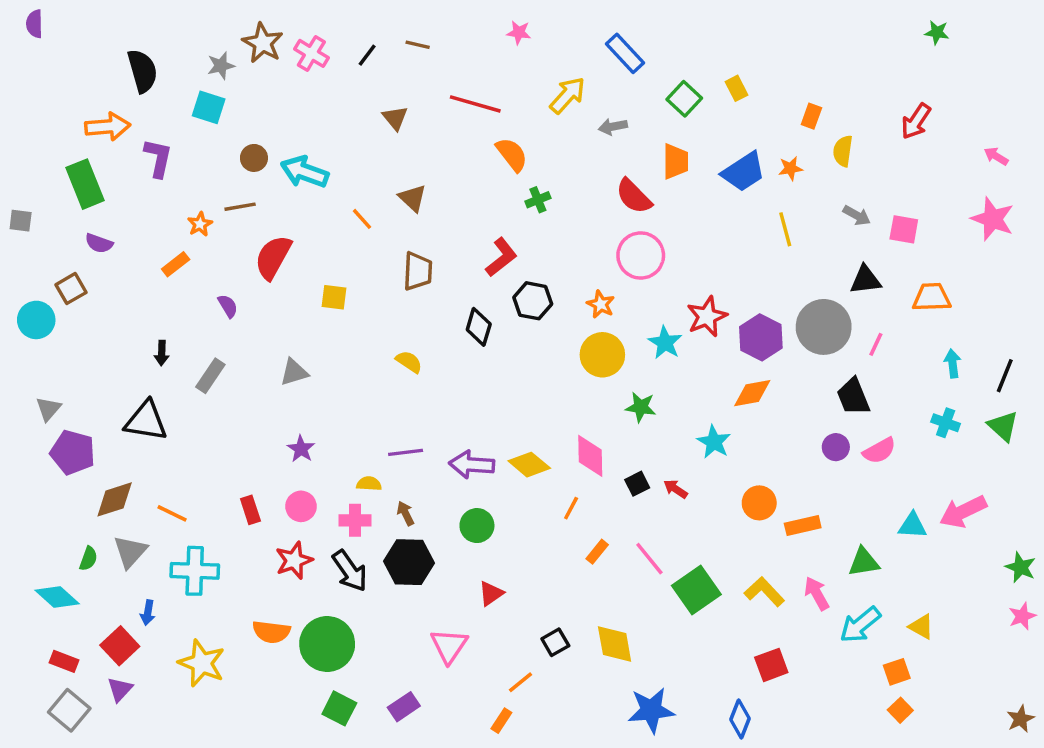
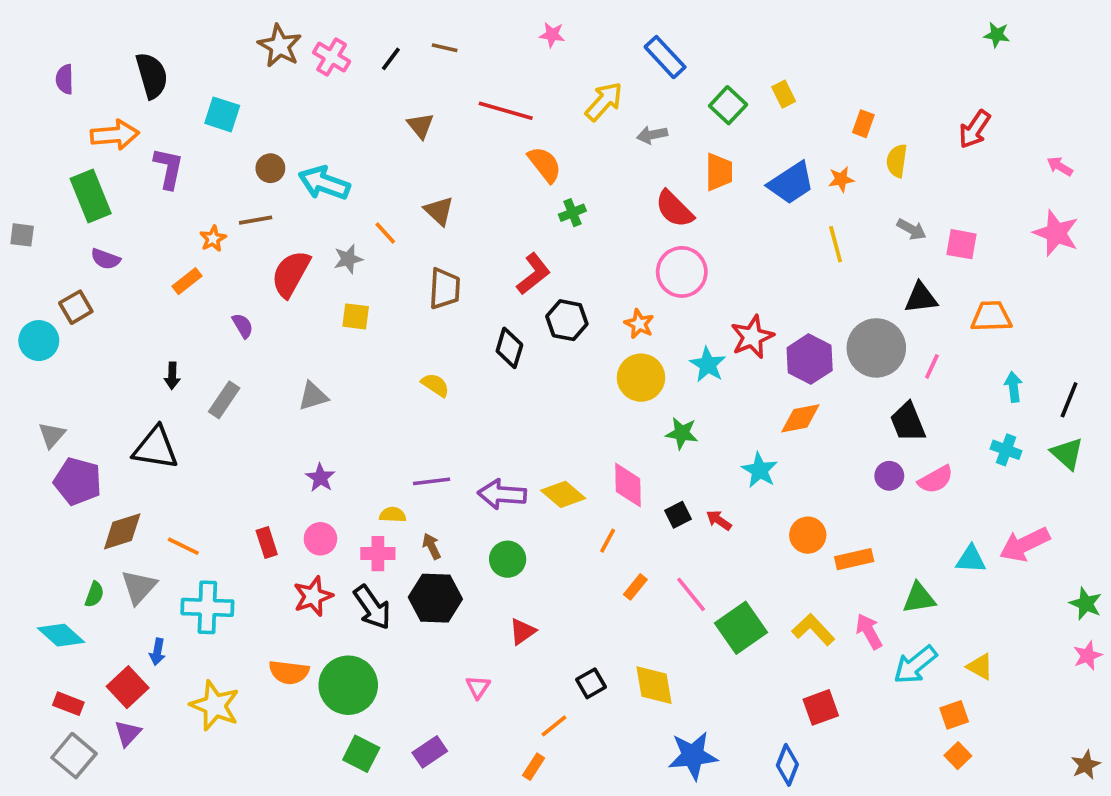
purple semicircle: (34, 24) -> (65, 79), moved
gray star: (221, 66) -> (348, 259), moved
pink triangle: (449, 646) -> (478, 687), size x0.6

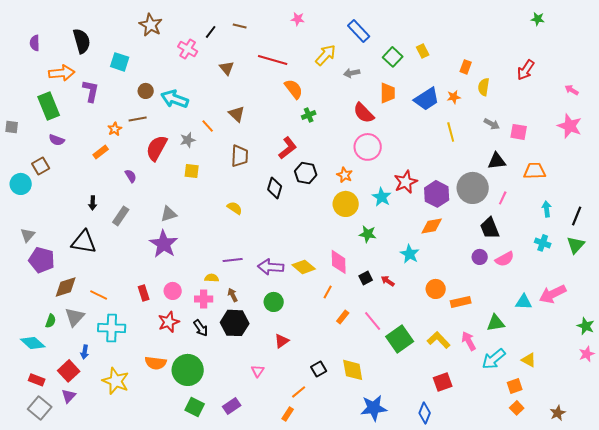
pink cross: (332, 57) -> (188, 49), moved
green triangle: (1067, 454) -> (576, 245), turned 30
purple star: (320, 478) -> (164, 244), moved, size x1.8
black arrow: (372, 607) -> (201, 328), size x0.7
brown star: (1086, 765) -> (558, 413), moved

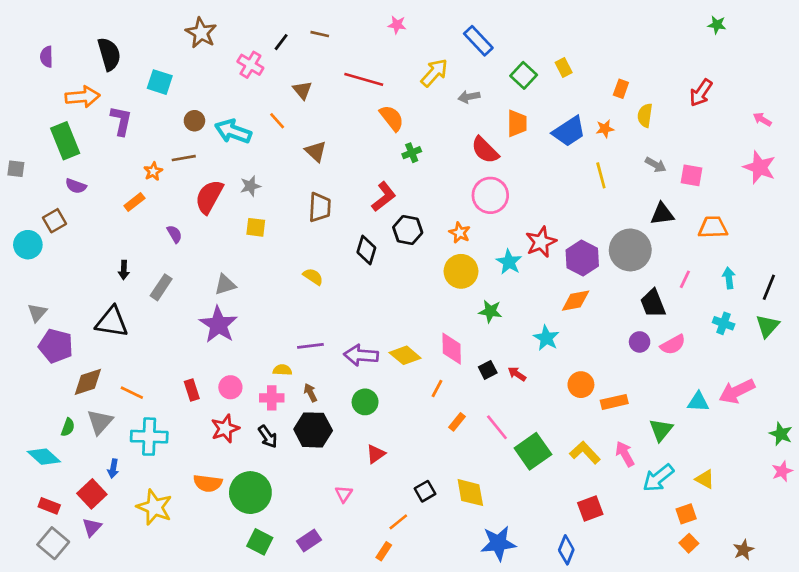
orange line: (208, 126) -> (277, 121), moved
pink line: (503, 198) -> (685, 279), moved
green triangle: (496, 323) -> (661, 430), turned -42

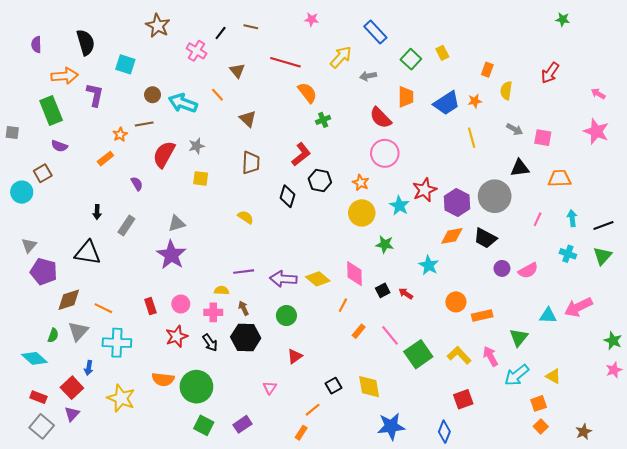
black line: (769, 287) -> (603, 226), turned 48
black trapezoid: (653, 303) -> (485, 238), moved, turned -40

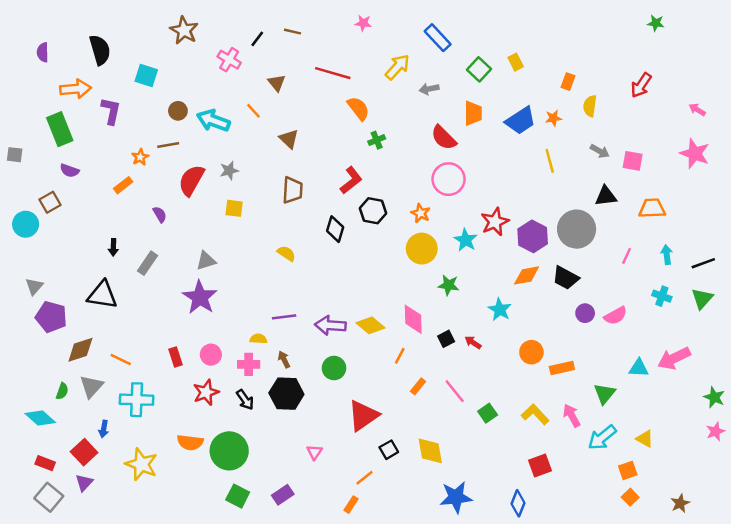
green square: (418, 354) -> (488, 413), size x0.6
red triangle: (295, 356) -> (363, 416), moved, size x1.8

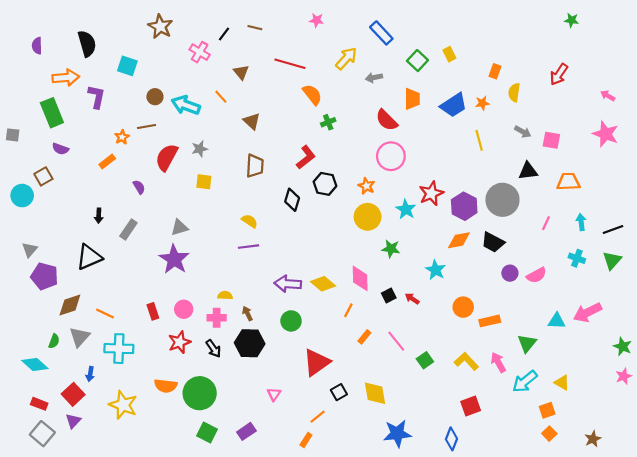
black triangle: (102, 295) -> (89, 257), turned -32
purple line: (284, 317) -> (249, 247), moved

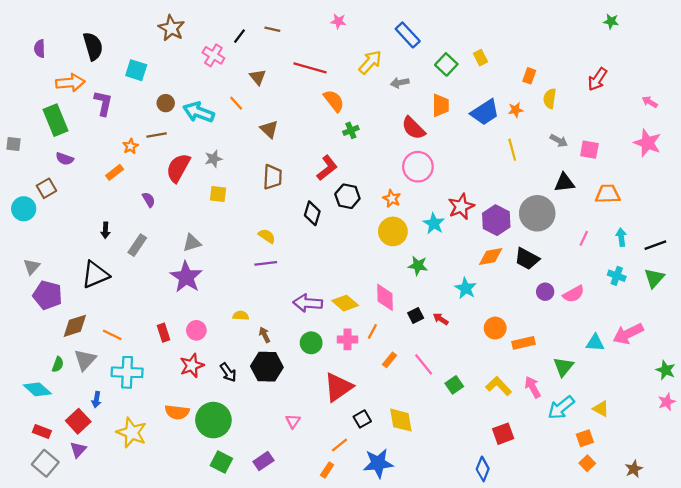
pink cross: (217, 318) -> (347, 339), moved
blue star: (397, 434) -> (378, 463), moved

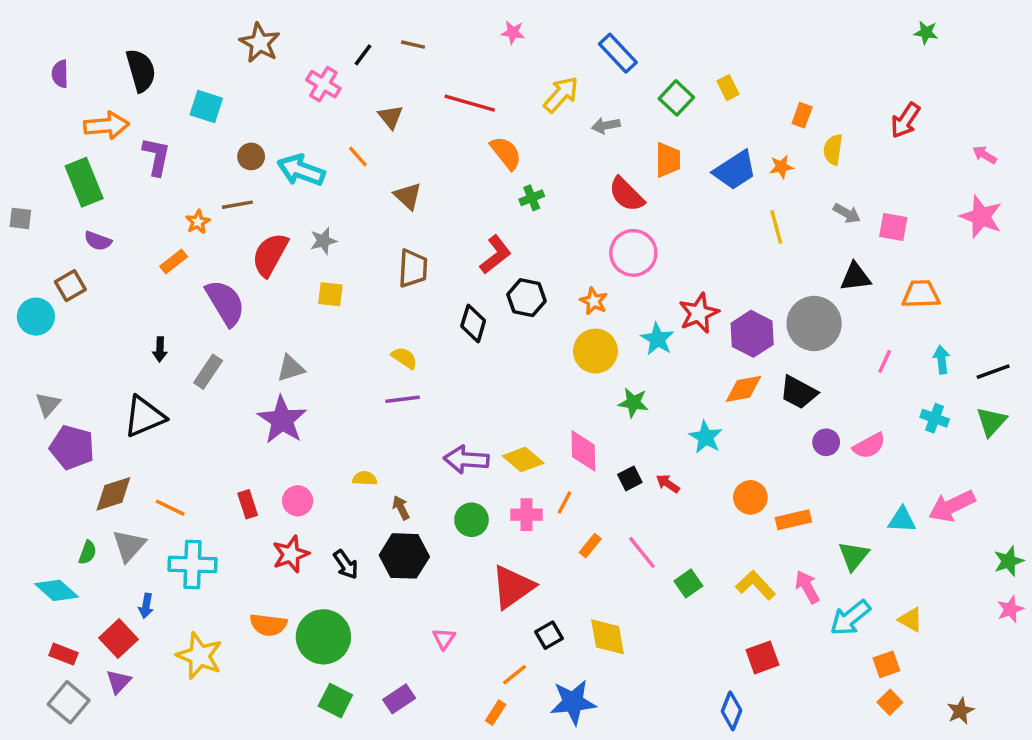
purple semicircle: (149, 200) -> (225, 303), size x2.0
green star: (666, 370) -> (1009, 561), turned 30

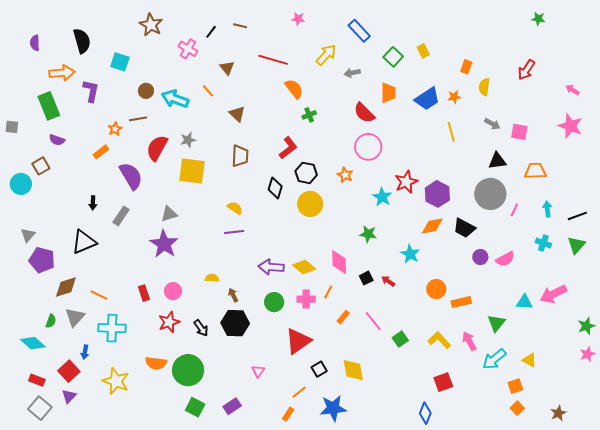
yellow square: (330, 294) -> (192, 171), size x1.8
gray circle: (814, 323) -> (490, 194), moved
yellow circle: (595, 351) -> (310, 204), moved

